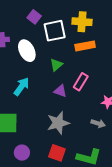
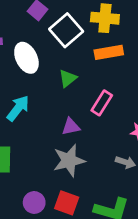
white square: (55, 31) -> (66, 30), turned -30
purple triangle: (60, 91) -> (71, 127), moved, turned -32
purple circle: (22, 153) -> (34, 202), moved

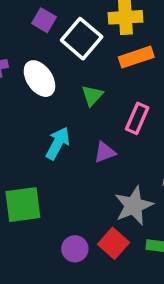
cyan arrow: (18, 108) -> (58, 143), moved
gray star: (69, 161) -> (134, 206), moved
red square: (67, 203) -> (114, 243), turned 30

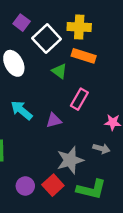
orange rectangle: (136, 57) -> (84, 56), turned 30
green triangle: (92, 95) -> (59, 71), moved, turned -42
cyan arrow: (58, 143) -> (22, 110), turned -85

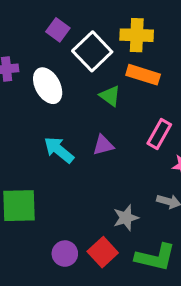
pink rectangle: (79, 99) -> (159, 134), moved
purple triangle: (54, 120) -> (103, 145), moved
gray star: (70, 160) -> (126, 218), size x0.7

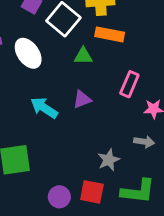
green triangle: (110, 96) -> (83, 56), turned -30
red square: (103, 252) -> (92, 192), turned -30

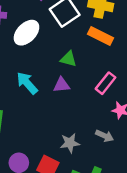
white ellipse: (28, 53) -> (26, 33), turned 64
green triangle: (83, 56) -> (68, 59), moved

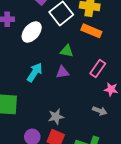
cyan arrow: (27, 83) -> (35, 72), turned 78
gray star: (70, 143) -> (56, 117), moved

